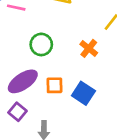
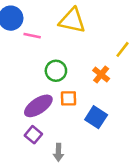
orange square: (54, 85) -> (68, 98), moved

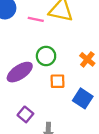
pink line: (32, 36) -> (36, 19), moved
purple ellipse: (38, 106) -> (20, 72), moved

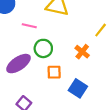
pink line: (36, 19) -> (29, 26), moved

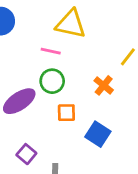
pink line: (29, 26) -> (51, 51), moved

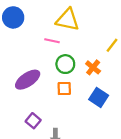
green circle: (52, 81) -> (65, 64), moved
blue square: (98, 134) -> (99, 97), moved

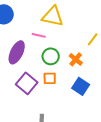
purple ellipse: (28, 80) -> (17, 52), moved, turned -30
purple square: (33, 121) -> (27, 83), moved, size x1.5

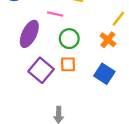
orange cross: (76, 59) -> (108, 40), moved

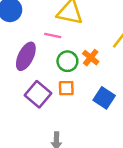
orange cross: (108, 40) -> (91, 58), moved

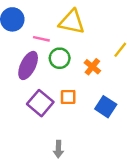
pink line: (53, 36) -> (41, 39), moved
green circle: (67, 61) -> (60, 58), moved

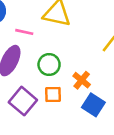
green circle: (60, 58) -> (49, 65), moved
orange cross: (92, 67) -> (82, 80), moved

